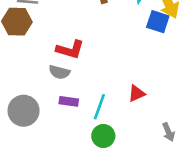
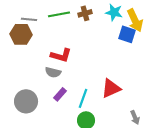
red triangle: (137, 93) -> (111, 88), size x1.5
purple rectangle: (69, 101) -> (60, 94), turned -56

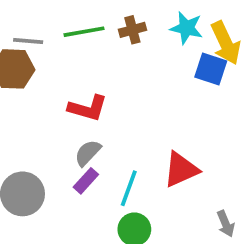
gray semicircle: (53, 72) -> (88, 153), moved, turned 119

